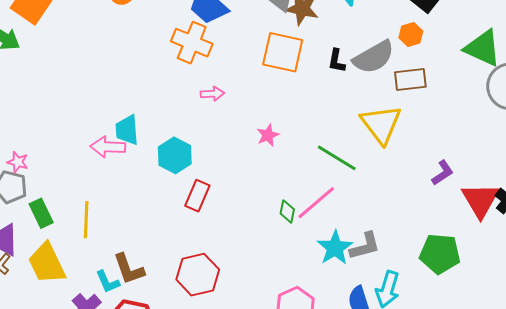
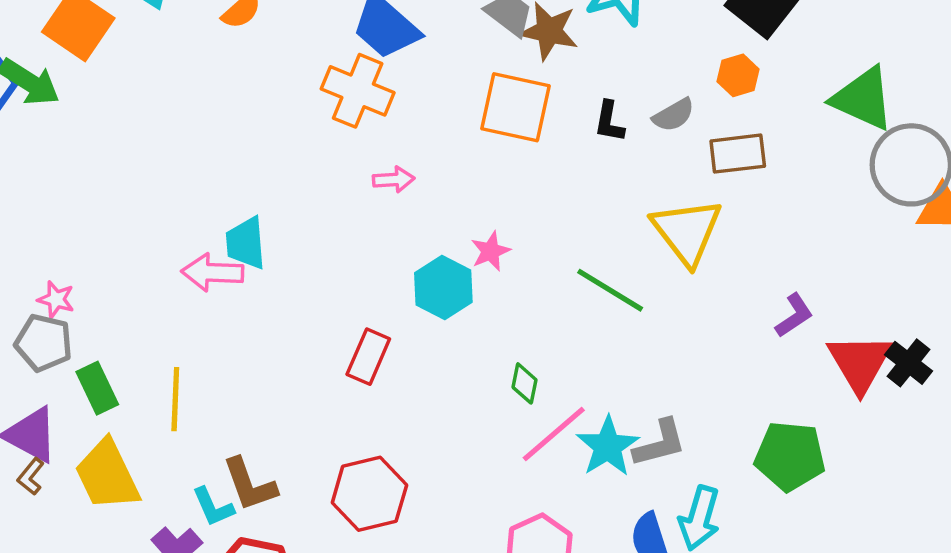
gray semicircle: (374, 57) -> (674, 115), size x0.6
cyan hexagon: (175, 155) -> (443, 288), moved
pink line: (316, 203) -> (554, 434), moved

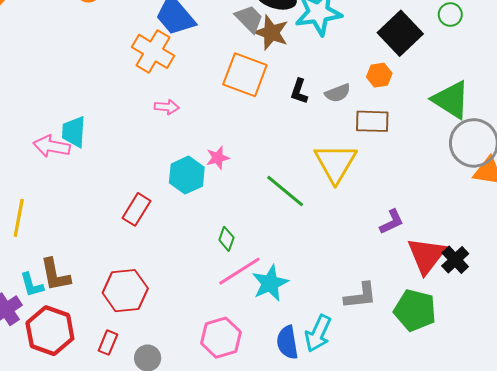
gray L-shape: (660, 443) -> (361, 296), moved
green pentagon: (790, 456) -> (415, 310), moved

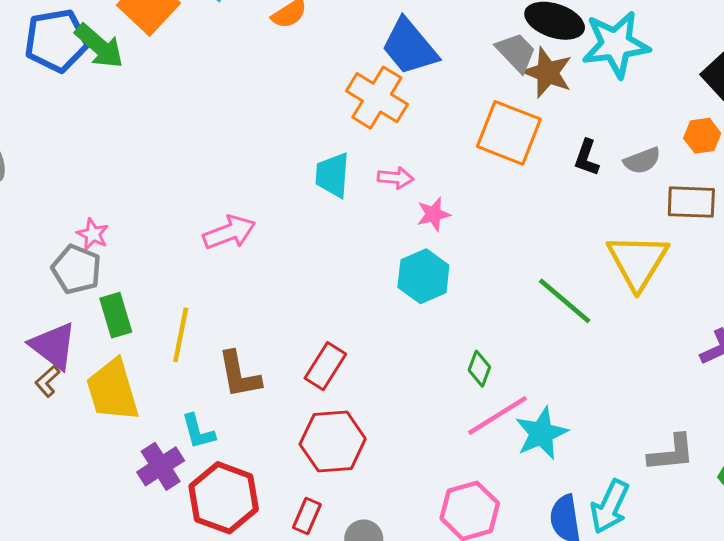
cyan trapezoid: (74, 132) -> (332, 175), moved
pink arrow: (52, 146) -> (229, 232), turned 148
pink star: (218, 158) -> (434, 214), moved
red rectangle: (136, 209) -> (325, 366), moved
brown L-shape: (55, 275) -> (239, 375), moved

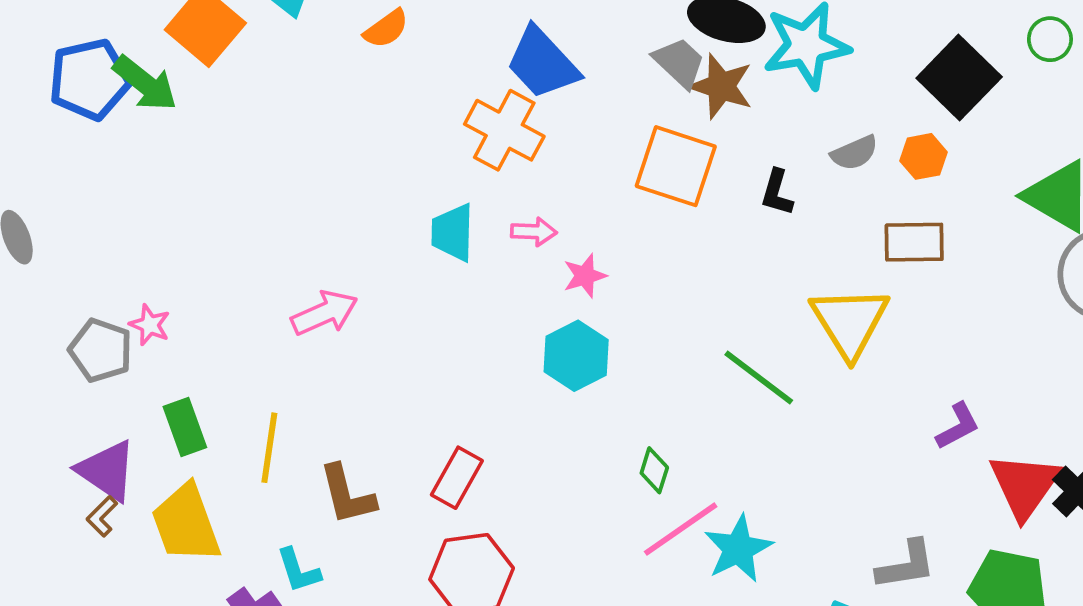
gray semicircle: (642, 161) -> (855, 153), moved
gray pentagon: (76, 269) -> (101, 350), moved

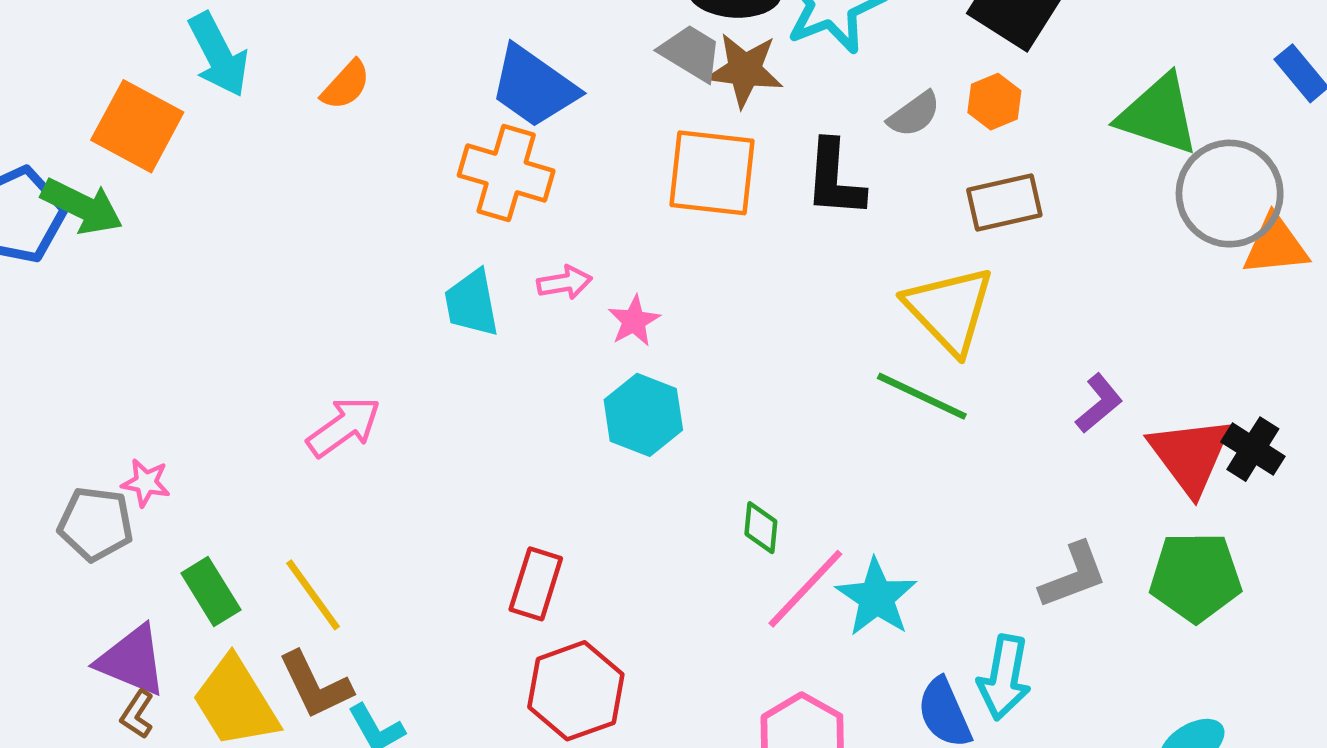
black L-shape: (777, 193) -> (835, 179), size x1.5
green line: (759, 378) -> (922, 396), moved
yellow line: (269, 448) -> (313, 595), turned -32
brown L-shape: (347, 495) -> (315, 685), moved

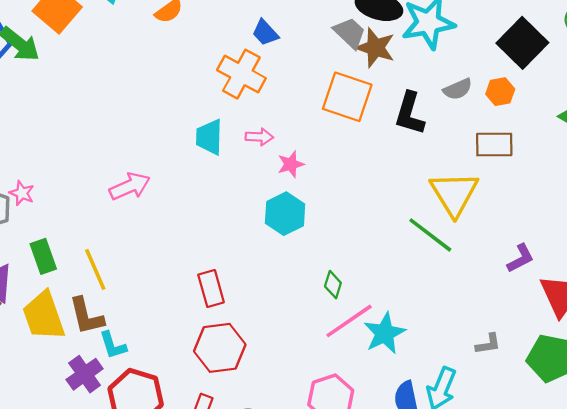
blue trapezoid: (534, 87) -> (265, 33), size x0.6
gray L-shape: (1073, 576) -> (488, 344), size x0.7
red rectangle: (536, 584) -> (211, 289), turned -45

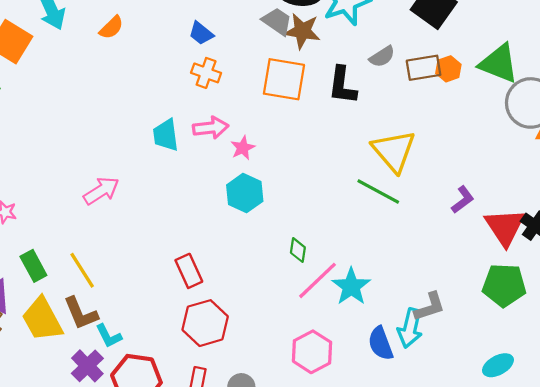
orange cross: (241, 74) -> (206, 73), moved, size x0.7
orange hexagon: (500, 92) -> (448, 69), moved
pink arrow: (259, 137) -> (211, 128), size x1.4
brown rectangle: (494, 145) -> (424, 68), moved
gray L-shape: (488, 344) -> (430, 307), moved, size x1.4

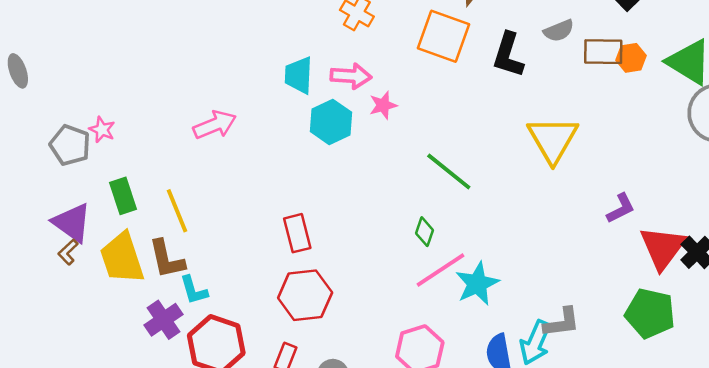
green line: (378, 192) -> (449, 171), moved
cyan hexagon: (245, 193) -> (331, 122), moved

